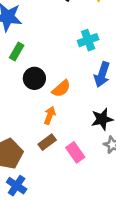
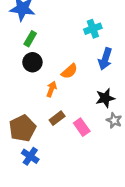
black circle: (34, 78) -> (32, 62), moved
orange arrow: (50, 115) -> (51, 89), moved

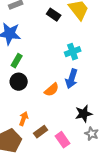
blue arrow: (105, 59) -> (72, 79), moved
orange arrow: (51, 89) -> (24, 119), moved

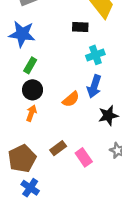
black rectangle: (54, 15) -> (80, 27), moved, turned -32
black star: (84, 114) -> (108, 115), moved
orange arrow: (24, 119) -> (31, 113), moved

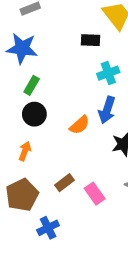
orange arrow: (31, 113) -> (25, 151), moved
blue cross: (30, 188) -> (48, 228), moved, turned 30

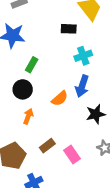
green rectangle: (32, 85) -> (32, 65), moved
orange arrow: (25, 151) -> (28, 116), moved

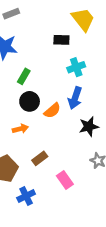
black circle: (23, 89) -> (30, 101), moved
orange arrow: (28, 116) -> (20, 129), turned 56
pink rectangle: (72, 155) -> (65, 180), moved

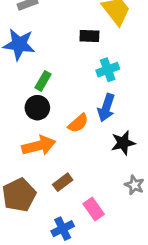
black circle: (30, 101) -> (37, 108), moved
orange arrow: (20, 129) -> (39, 146), size x1.6
blue cross: (26, 196) -> (63, 229), moved

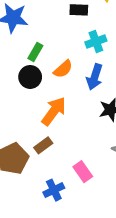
orange semicircle: (78, 123) -> (63, 69), moved
orange arrow: (39, 146) -> (54, 111), moved, turned -40
brown rectangle: (63, 182) -> (43, 145), moved

